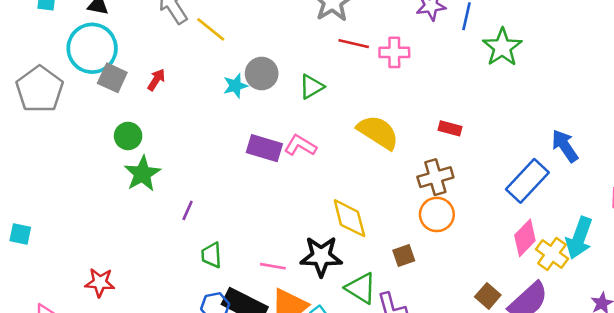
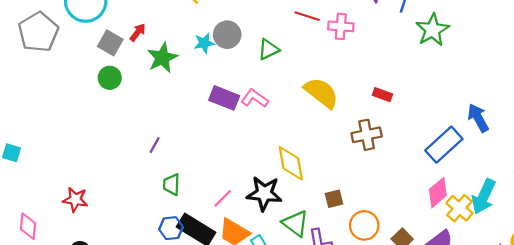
gray square: (112, 78) -> (110, 43), moved
green star: (142, 174) -> (162, 58), moved
orange circle: (437, 214) -> (364, 225), moved
pink line: (273, 266) -> (223, 198), turned -60

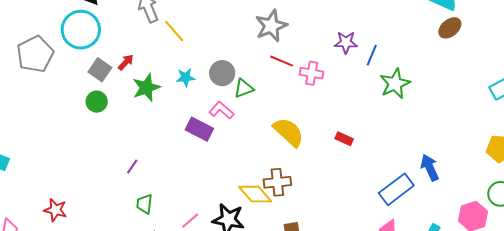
gray circle: (227, 35) -> (222, 73), moved
pink L-shape: (255, 98) -> (221, 110), moved
brown cross: (367, 135) -> (277, 182), moved
yellow diamond: (291, 163) -> (255, 194), turned -36

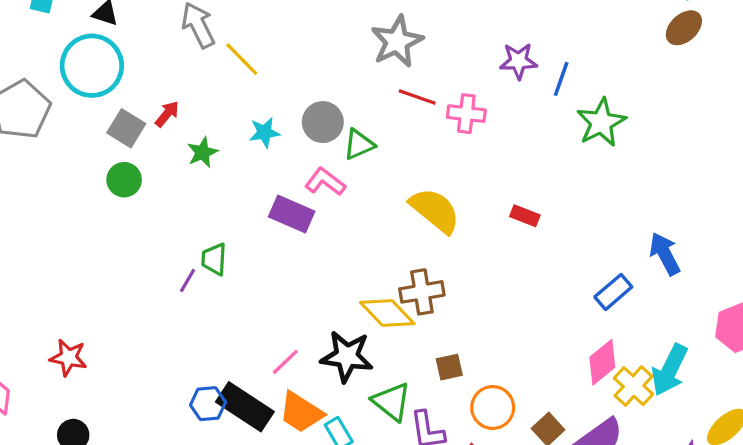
green star: (146, 88) -> (202, 152), size x0.7
blue rectangle: (396, 189) -> (613, 292), size x0.7
green trapezoid: (145, 204) -> (214, 259), moved

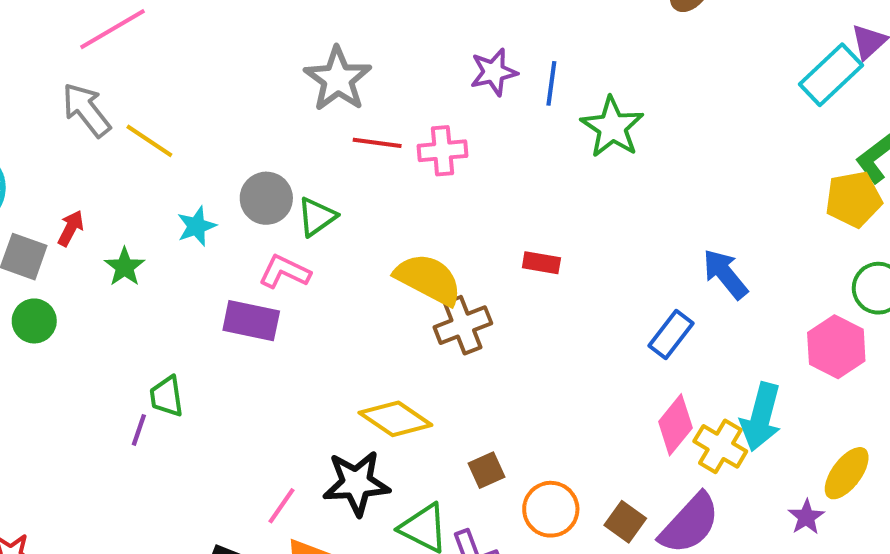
brown cross: (422, 292) -> (463, 325), moved

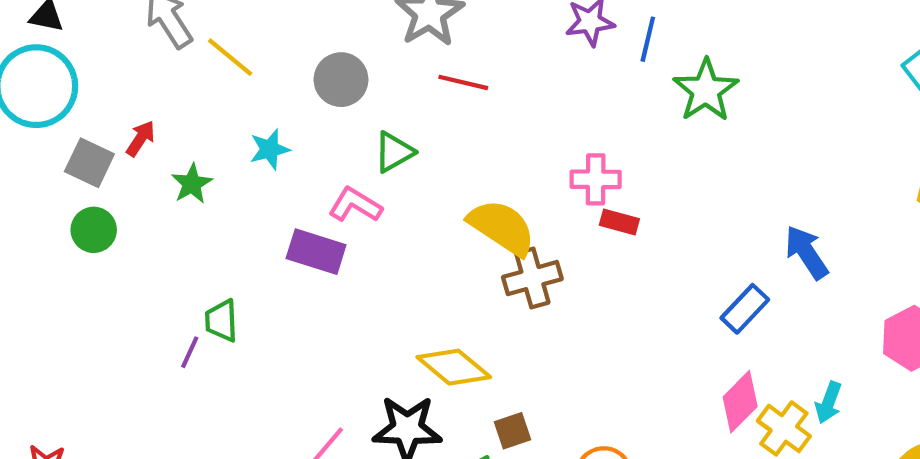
pink cross: (442, 151) -> (596, 179), moved
gray circle: (266, 198) -> (341, 80), moved
cyan arrow: (761, 417) -> (829, 402), size x0.6
brown square: (487, 470) -> (513, 431), moved

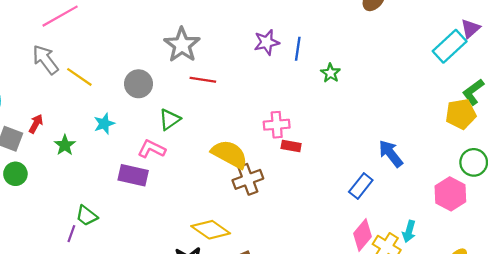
green star: (706, 90) -> (330, 73), size x0.6
green trapezoid: (221, 321) -> (87, 216), turned -45

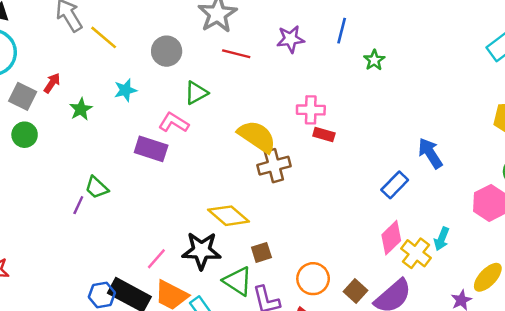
purple star: (267, 42) -> (291, 39), moved

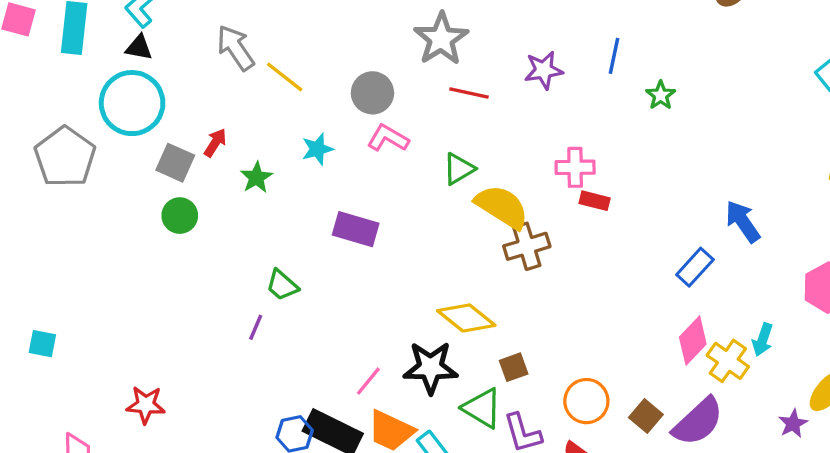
green triangle: (196, 93) -> (459, 169), moved
pink L-shape: (174, 123) -> (388, 138), moved
purple line: (78, 205) -> (256, 327), moved

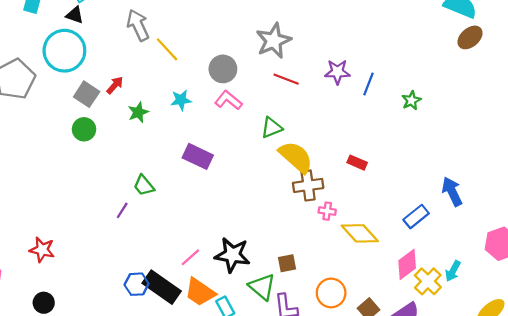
blue line: (614, 56) -> (368, 84), moved
pink cross: (575, 167) -> (327, 211), moved, size x0.7
yellow diamond: (466, 318) -> (360, 233), moved

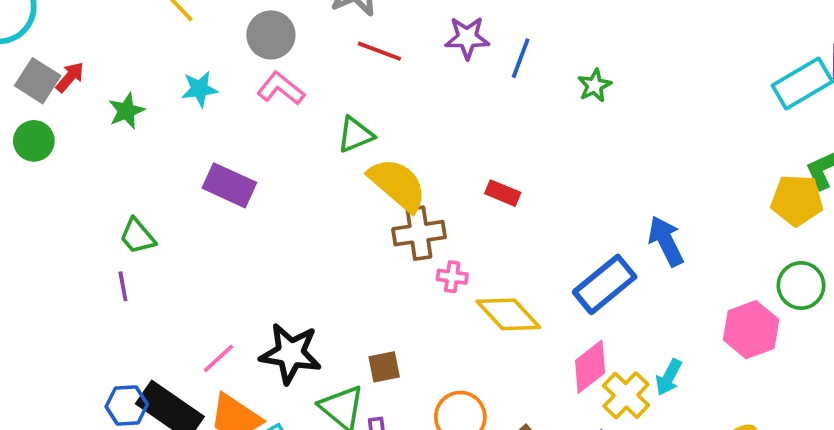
red arrow: (115, 85) -> (70, 77), moved
purple line: (122, 210) -> (123, 286), moved, turned -42
blue rectangle: (416, 217) -> (605, 284), size x1.4

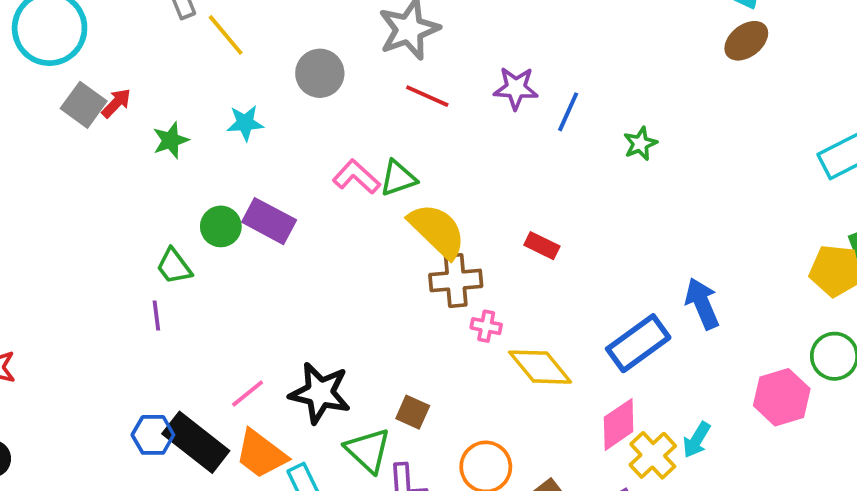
pink L-shape: (281, 88) -> (356, 177), moved
green circle: (34, 141) -> (221, 226), moved
brown square: (384, 367) -> (413, 412), turned 32

